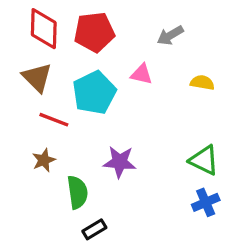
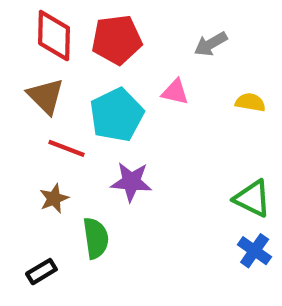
purple star: (120, 162) -> (131, 182), moved
blue cross: (206, 202) -> (255, 251), turned -32
black rectangle: (94, 229) -> (41, 272), moved

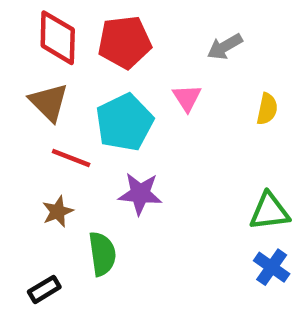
pink triangle: (175, 92) -> (187, 98), turned 44
yellow semicircle: (250, 102) -> (267, 109), turned 92
green triangle: (252, 198) -> (269, 211), turned -33

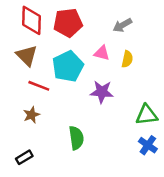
pink triangle: (187, 98) -> (102, 53), turned -42
yellow semicircle: (267, 109) -> (127, 59), moved
purple star: (140, 194) -> (102, 92), moved
green semicircle: (102, 254) -> (76, 138), moved

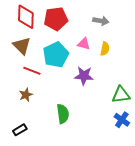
gray arrow: (122, 25) -> (101, 21), turned -140

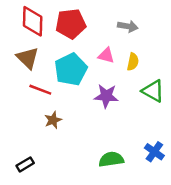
brown star: (26, 95) -> (53, 120), moved
green triangle: (121, 95) -> (153, 91), moved, turned 36
green semicircle: (63, 114) -> (111, 159), moved, turned -90

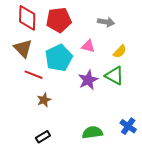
yellow semicircle: (133, 62) -> (120, 51), moved, turned 32
green triangle: (153, 91) -> (114, 76), moved
purple star: (106, 96) -> (88, 80), turned -30
black rectangle: (25, 164) -> (43, 137), moved

